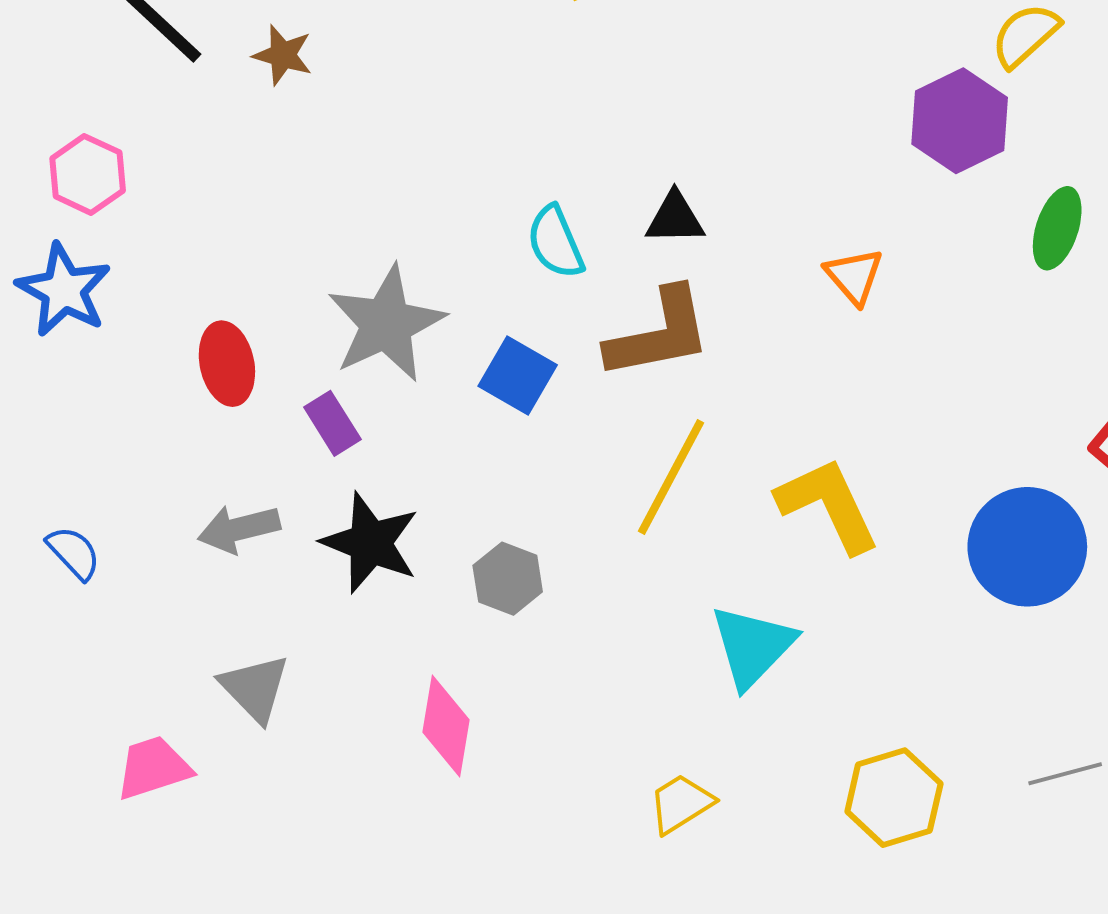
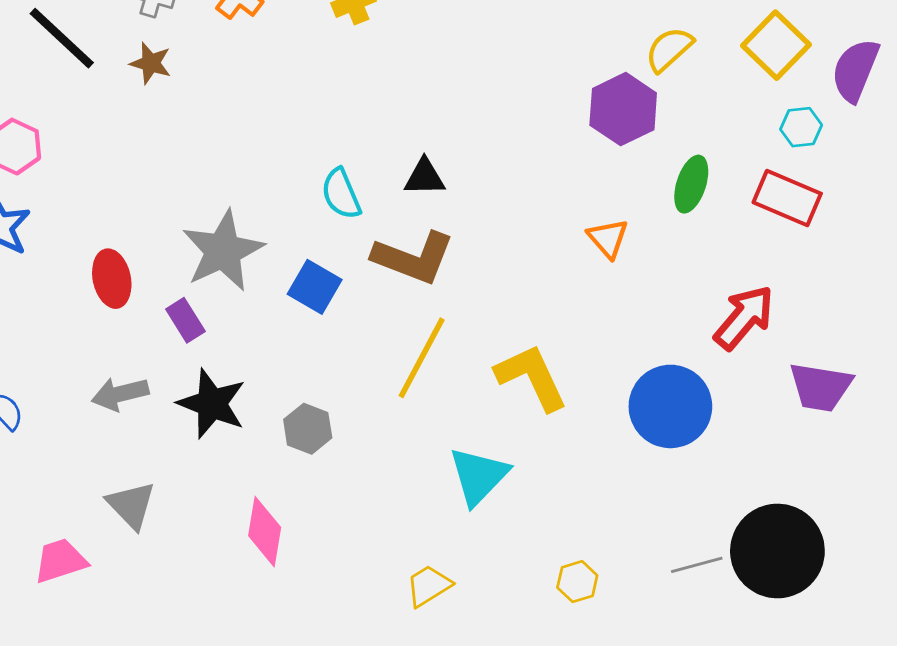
orange triangle: (854, 276) -> (608, 238), moved
brown L-shape: (659, 334) -> (413, 258), turned 32
yellow hexagon: (894, 798) -> (577, 582), size x0.6

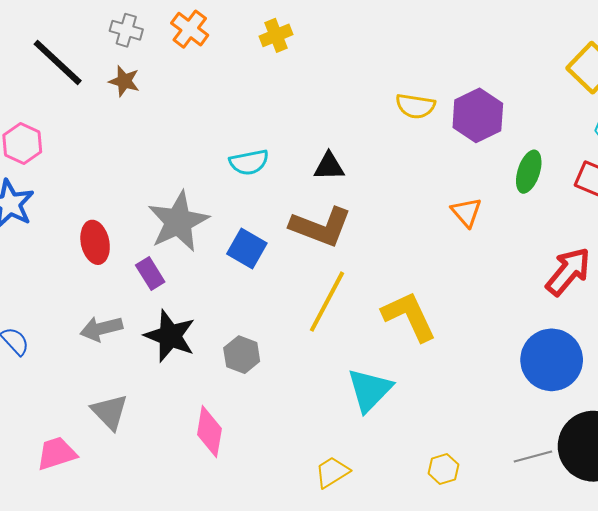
yellow semicircle: (669, 49) -> (415, 106), moved, turned -129
cyan semicircle: (341, 194) -> (249, 162), moved, turned -78
blue circle: (670, 406) -> (552, 360), moved

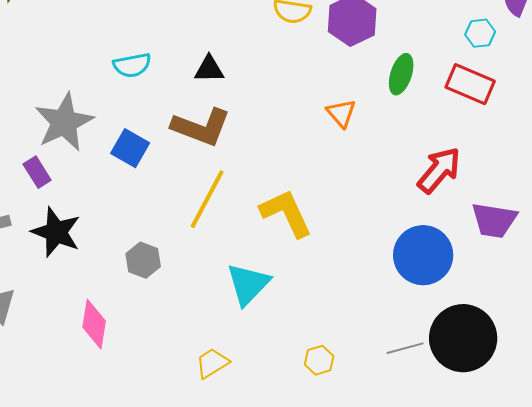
gray hexagon: (242, 355) -> (143, 260), moved

